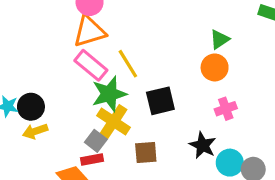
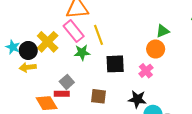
green star: (109, 94) -> (82, 52), size x0.7
pink cross: (226, 109) -> (146, 71), moved, turned -32
yellow cross: (114, 122) -> (48, 42), moved
black star: (203, 145) -> (137, 99), turned -30

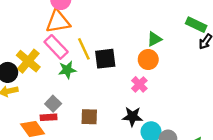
black square: (115, 64) -> (105, 59), moved

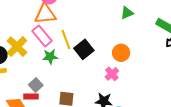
green triangle: (154, 39) -> (127, 13), moved
black square: (105, 59) -> (84, 49), turned -36

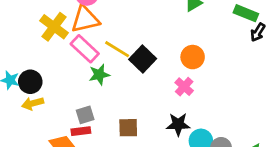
yellow line: (66, 40) -> (117, 49), turned -30
yellow cross: (17, 47) -> (54, 27), moved
gray square: (36, 85) -> (85, 115), turned 32

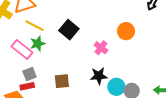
pink rectangle: (85, 49) -> (22, 49), moved
yellow line: (117, 49) -> (35, 26), moved
orange circle: (193, 57) -> (126, 31), moved

